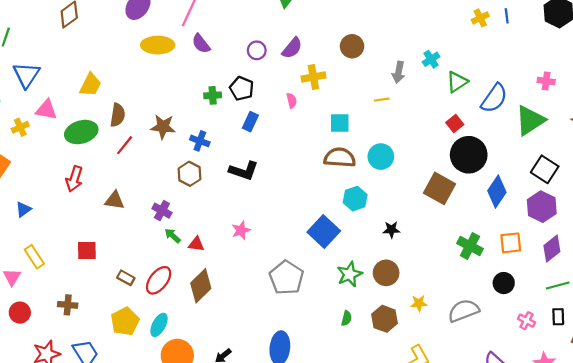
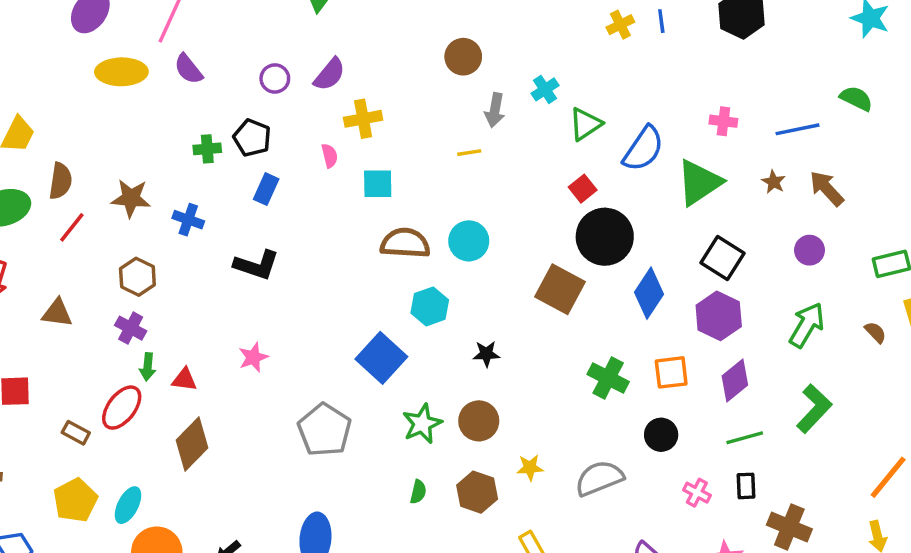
brown circle: (352, 46) -> (463, 57), moved
cyan square: (340, 123) -> (378, 184), moved
brown hexagon: (189, 174) -> (137, 277), moved
green arrow: (173, 236) -> (148, 367), turned -126
red ellipse: (159, 280) -> (122, 408), moved

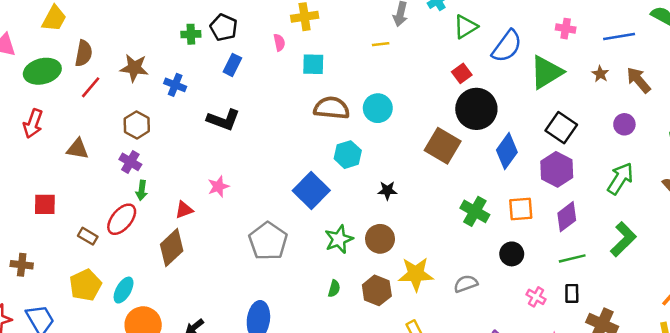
red triangle: (184, 379) -> (184, 210), moved, turned -30
yellow star: (530, 468) -> (416, 274), size x1.8
gray semicircle: (599, 478) -> (466, 284), size x0.7

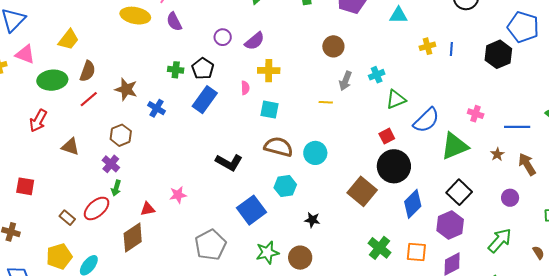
blue rectangle: (232, 65) -> (205, 100), size x1.5
black L-shape: (223, 120) -> (229, 162), moved
red square: (45, 204) -> (25, 186), moved

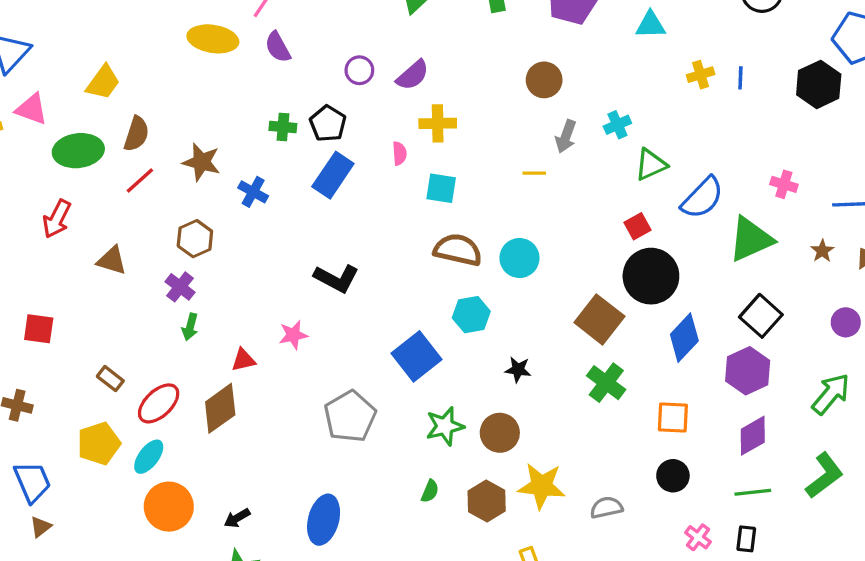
black L-shape: (229, 162) -> (336, 278), moved
red ellipse: (97, 208) -> (159, 403), moved
green cross: (379, 248) -> (606, 383), moved
orange square: (416, 252) -> (673, 418), moved

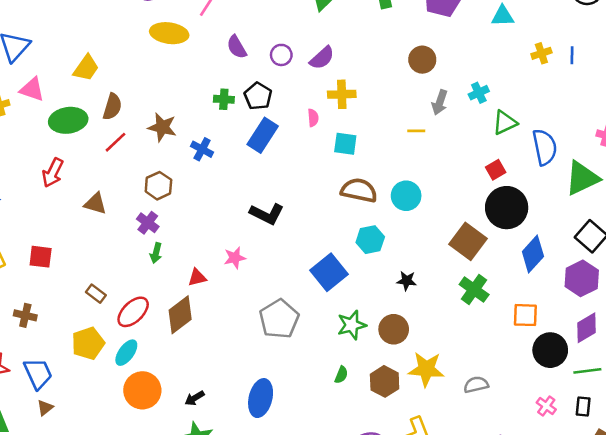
purple semicircle: (278, 47) -> (237, 47), moved
blue semicircle: (702, 198) -> (545, 147), turned -54
black circle: (673, 476) -> (550, 350), moved, size x1.4

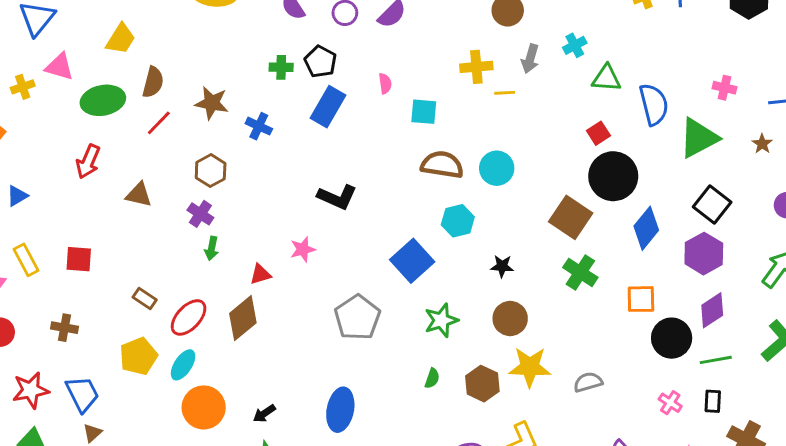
yellow cross: (342, 94) -> (476, 67), moved
green triangle: (505, 123) -> (606, 78), turned 32
brown circle: (394, 329) -> (510, 318), moved

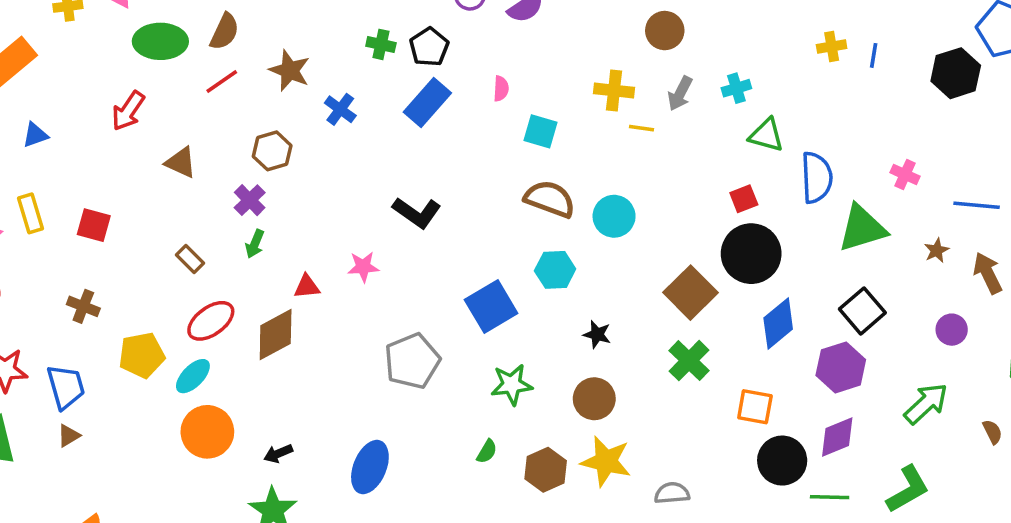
brown rectangle: (145, 299) -> (190, 259), moved
brown cross: (64, 328) -> (83, 306), moved

